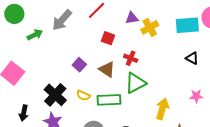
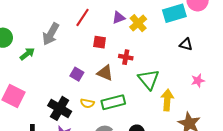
green triangle: (135, 83) -> (149, 79), moved, turned -30

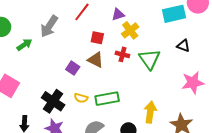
yellow cross: (138, 23) -> (130, 30), moved
brown triangle: (105, 73) -> (96, 60), moved
green triangle: (149, 79) -> (150, 59), moved
pink star: (198, 81) -> (193, 83), size x1.6
yellow arrow: (167, 100) -> (150, 112), moved

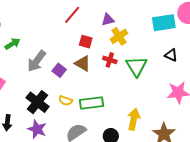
gray arrow: (49, 26) -> (37, 61), moved

